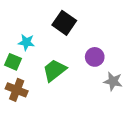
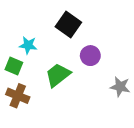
purple circle: (95, 57) -> (90, 56), moved

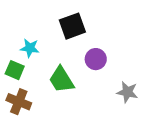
black square: (68, 24) -> (72, 26), turned 35
green trapezoid: (58, 75) -> (61, 80), turned -84

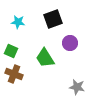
cyan star: (30, 48) -> (18, 22), moved
gray star: (127, 92) -> (77, 87), moved

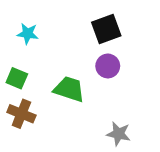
black square: (53, 19) -> (106, 29), moved
green trapezoid: (45, 58) -> (69, 89), turned 140

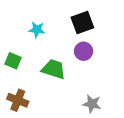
cyan star: (28, 34) -> (37, 30), moved
brown cross: (21, 114) -> (18, 100), moved

